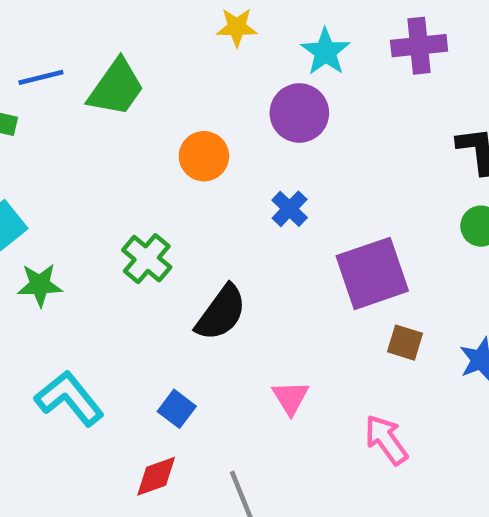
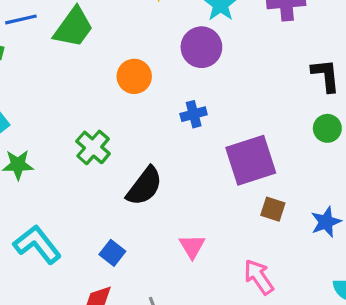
blue cross: (290, 209) -> (194, 114), turned 30

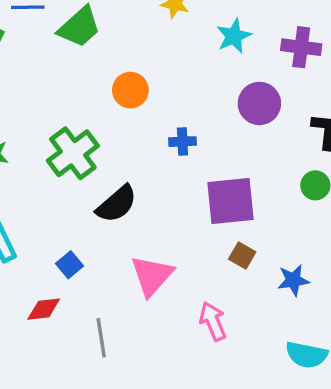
purple circle: (201, 47) -> (259, 103), moved
green cross: (93, 147) -> (73, 153), size x1.4
pink triangle: (192, 246) -> (152, 276), size x1.6

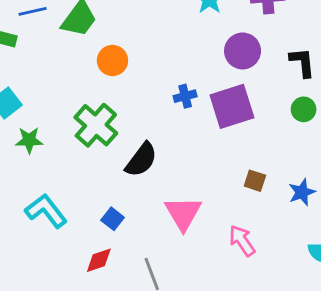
orange circle: (130, 90) -> (112, 61), moved
purple square: (230, 201) -> (232, 106), moved

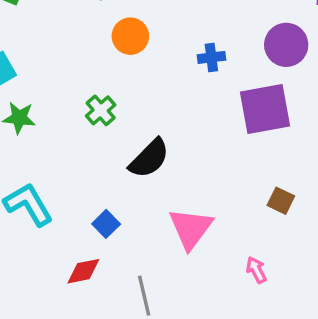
blue cross: (185, 96) -> (211, 57), moved
green cross: (96, 125) -> (101, 110), size x0.6
pink arrow: (242, 241) -> (256, 270), size x0.7

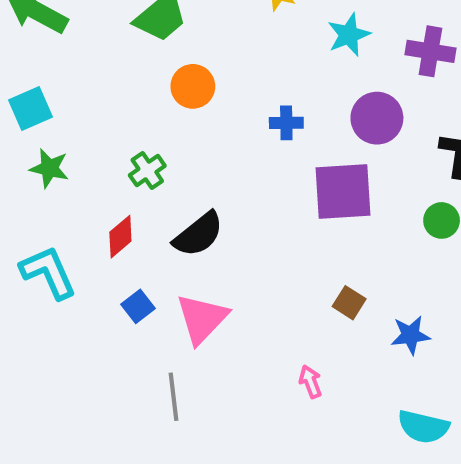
pink triangle: (191, 228) -> (202, 319), moved
red diamond: (83, 271) -> (120, 237), moved, turned -36

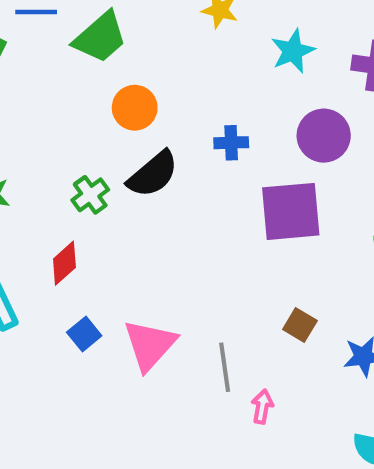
black semicircle: (198, 234) -> (153, 174), moved
pink arrow: (310, 382) -> (262, 407), turned 32
gray line: (174, 397) -> (225, 367), moved

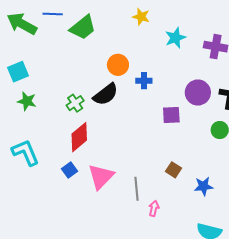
orange circle: (135, 108) -> (118, 65), moved
purple circle: (324, 136) -> (198, 92), moved
purple square: (291, 211) -> (171, 115), size x0.6
red diamond: (64, 263) -> (79, 137), moved, size x1.4

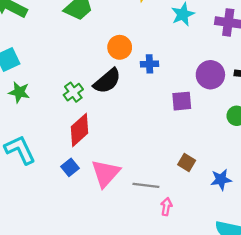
gray line: (136, 189) -> (146, 185), turned -75

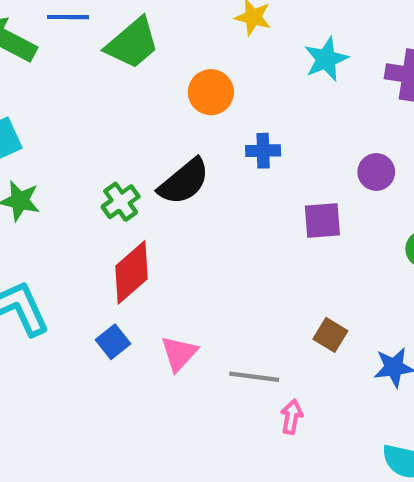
orange circle: (120, 47) -> (211, 92), moved
purple circle: (210, 75) -> (376, 172), size x0.7
pink triangle: (106, 173) -> (179, 353), size x0.7

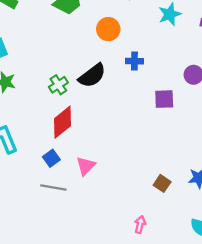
brown square: (330, 335) -> (162, 183), moved
gray line: (254, 377) -> (53, 188), moved
pink arrow: (292, 417) -> (140, 225), moved

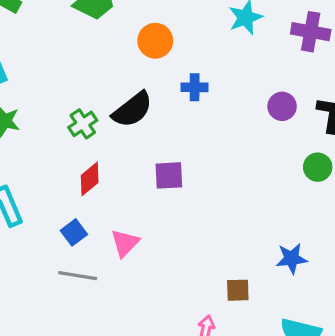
purple square: (164, 99) -> (169, 175), moved
red diamond: (63, 122) -> (90, 179), size x0.7
brown square: (162, 183) -> (238, 290), moved, turned -35

